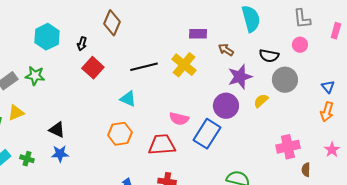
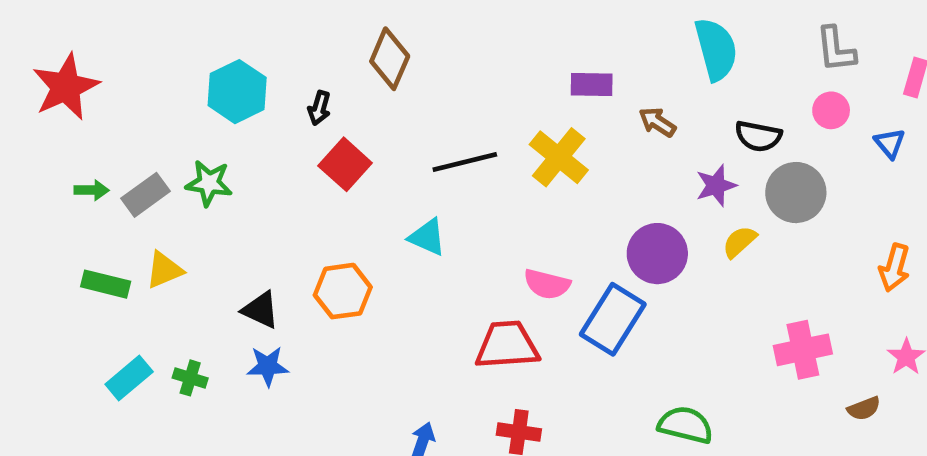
purple star: (240, 77) -> (716, 185), moved, size x0.7
blue triangle: (328, 87) -> (890, 143), moved
orange hexagon: (120, 134) -> (343, 291), moved
brown semicircle: (306, 170) -> (864, 408), moved, turned -112

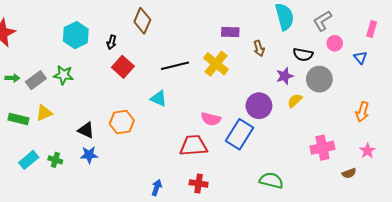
gray L-shape: (836, 49) -> (322, 21), moved, turned 65
brown arrow: (657, 122) -> (259, 48), turned -140

